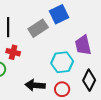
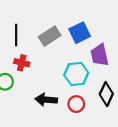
blue square: (59, 14) -> (80, 33), moved

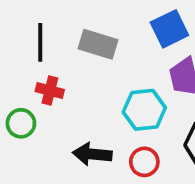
blue square: (80, 33) -> (169, 29), moved
gray rectangle: (50, 36) -> (98, 44), turned 50

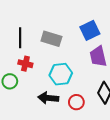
cyan hexagon: (144, 110) -> (61, 74), moved

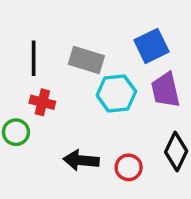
cyan hexagon: (61, 74) -> (116, 93), moved

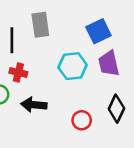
gray rectangle: (86, 60) -> (40, 25), moved, turned 65
black arrow: (81, 160) -> (34, 105), moved

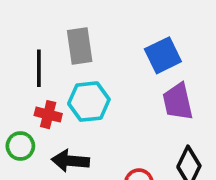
cyan hexagon: (73, 66) -> (89, 102), moved

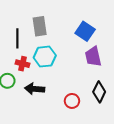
blue square: (163, 55) -> (85, 31), turned -30

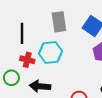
gray rectangle: (40, 26) -> (59, 22), moved

